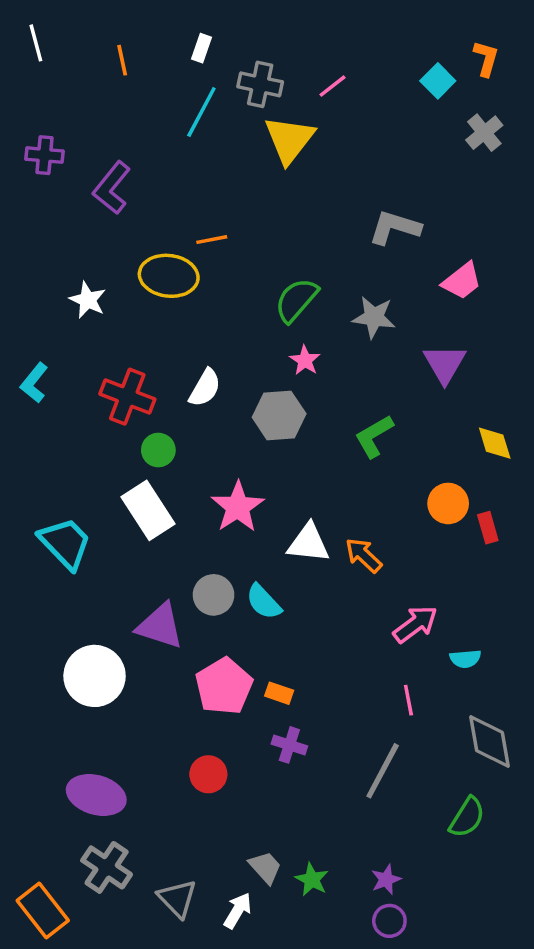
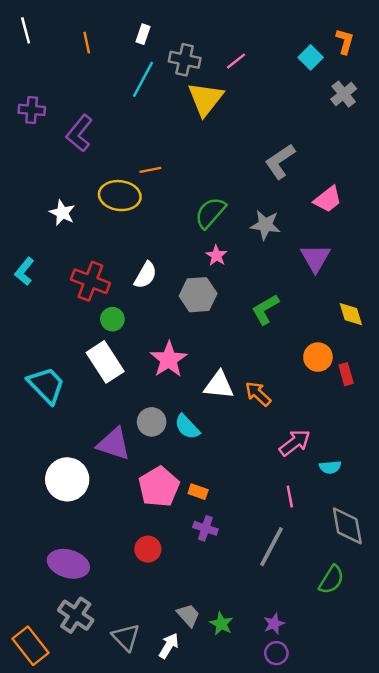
gray L-shape: (395, 228) -> (280, 161), turned -51

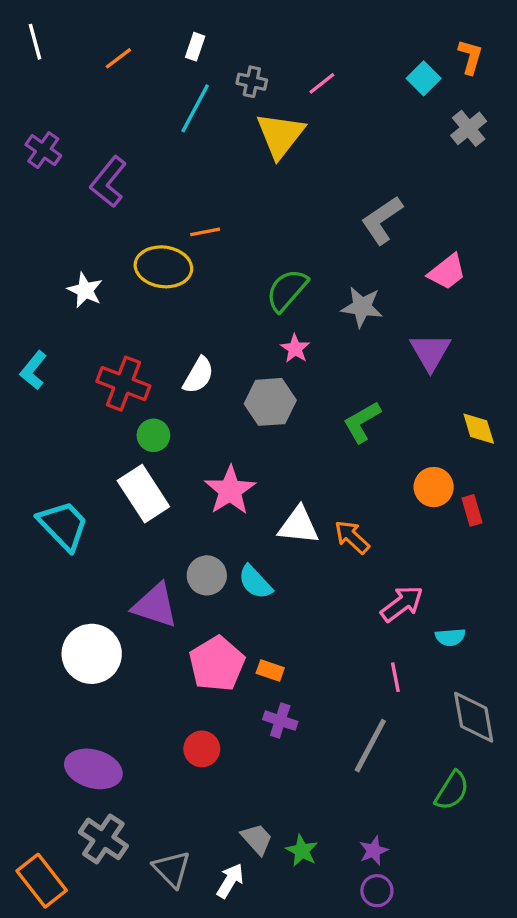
orange line: (87, 43) -> (118, 58), turned 65
gray cross: (185, 60) -> (252, 82), size x0.7
purple cross: (32, 110) -> (43, 150), turned 30

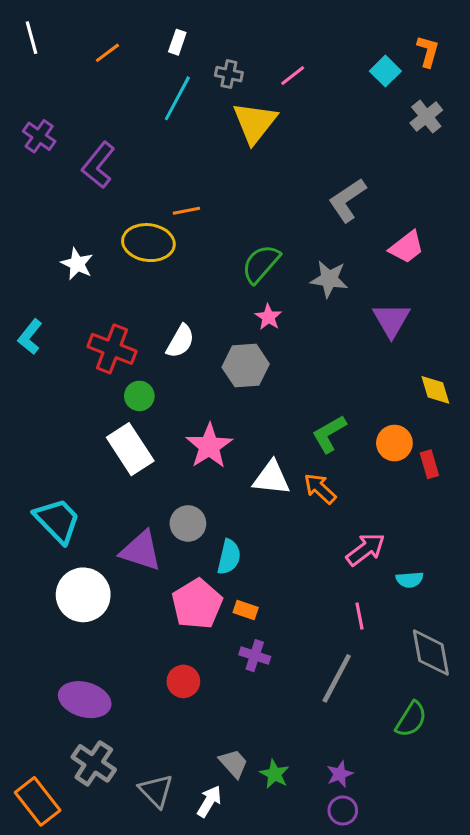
green L-shape: (362, 422) -> (329, 434), moved
cyan trapezoid: (63, 525) -> (57, 520), moved
cyan semicircle: (255, 582) -> (229, 557), moved, turned -124

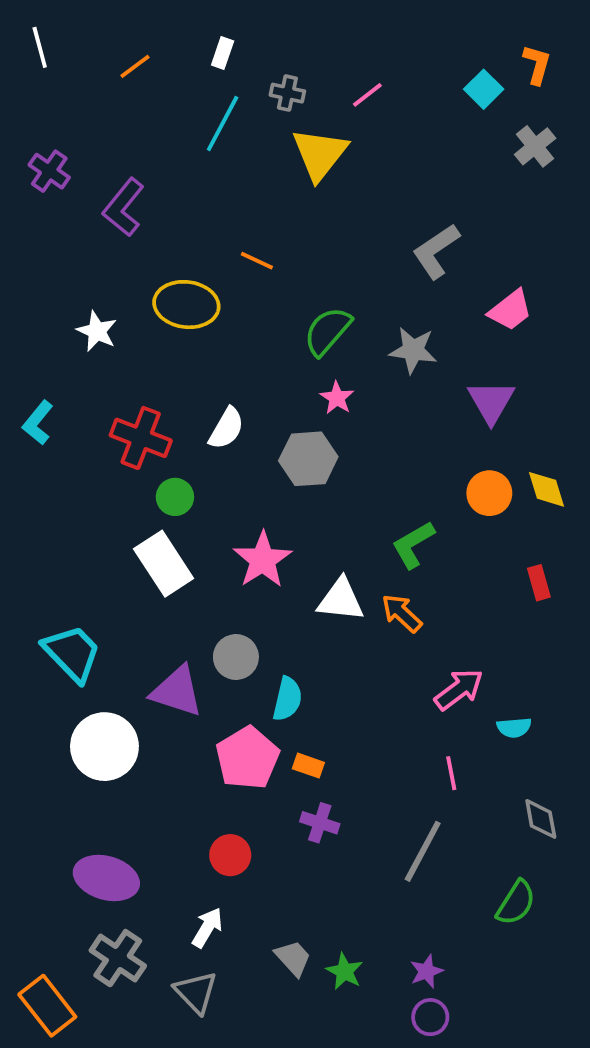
orange line: (186, 211) -> (257, 261), moved, turned 36
orange circle: (394, 443) -> (489, 493), moved
gray diamond: (431, 653) -> (541, 819), size x0.7
white arrow: (209, 801) -> (207, 928), moved

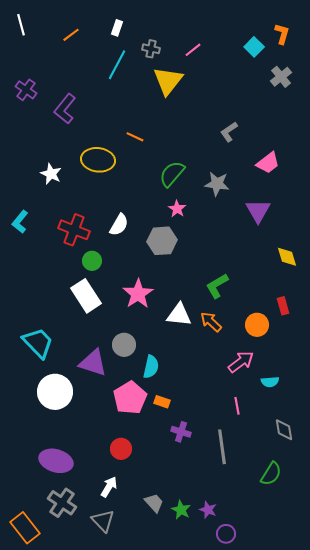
gray L-shape: (436, 251) -> (229, 132), size x0.7
orange circle: (489, 493) -> (257, 325), moved
purple cross: (320, 823) -> (181, 432), moved
gray line: (423, 851) -> (222, 447), turned -36
purple star: (426, 971) -> (208, 510), moved, turned -30

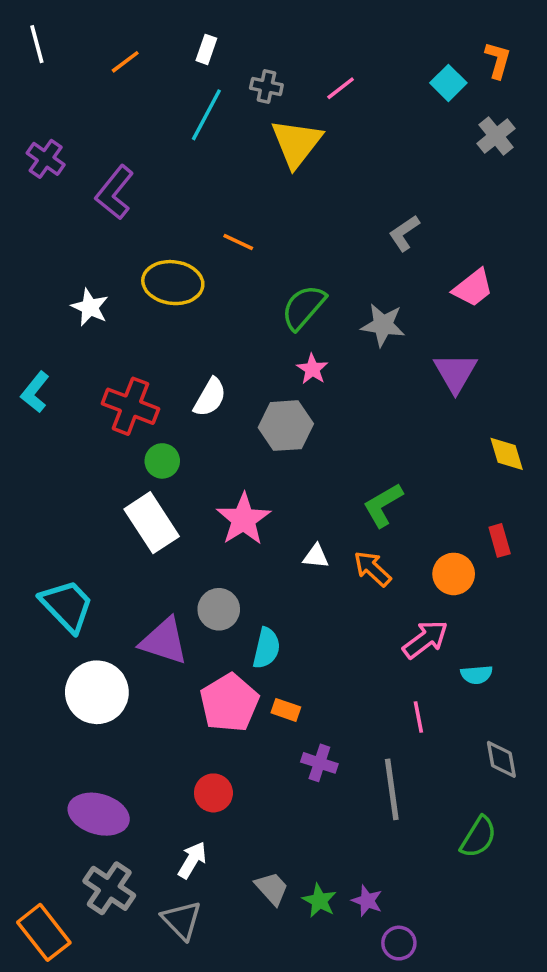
white triangle: (179, 315) -> (316, 556), size x0.6

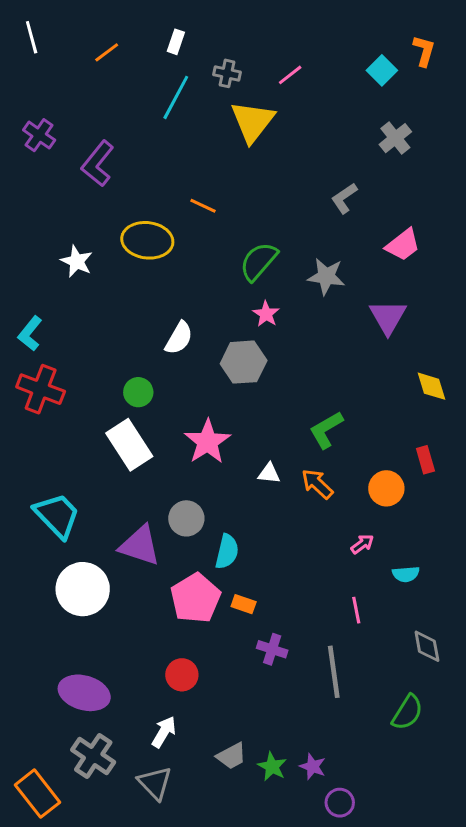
gray cross: (496, 136) -> (395, 138), moved
red cross: (130, 406) -> (41, 389), moved
pink arrow: (425, 639) -> (362, 544), size x0.6
gray trapezoid: (272, 888) -> (231, 756), turned 104

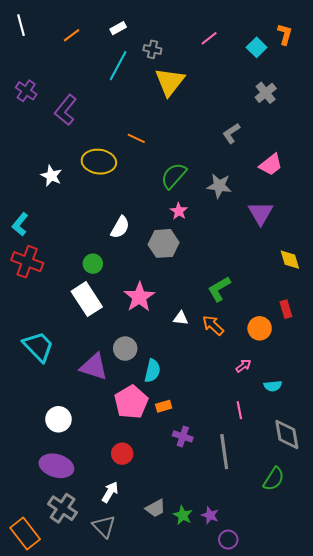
white rectangle: (176, 42) -> (118, 28), turned 42
pink line: (290, 75) -> (209, 38), moved
white circle: (83, 589) -> (58, 419), moved, size x0.7
orange rectangle: (244, 604) -> (164, 406), turned -35
gray diamond: (427, 646) -> (287, 434), size x1.4

